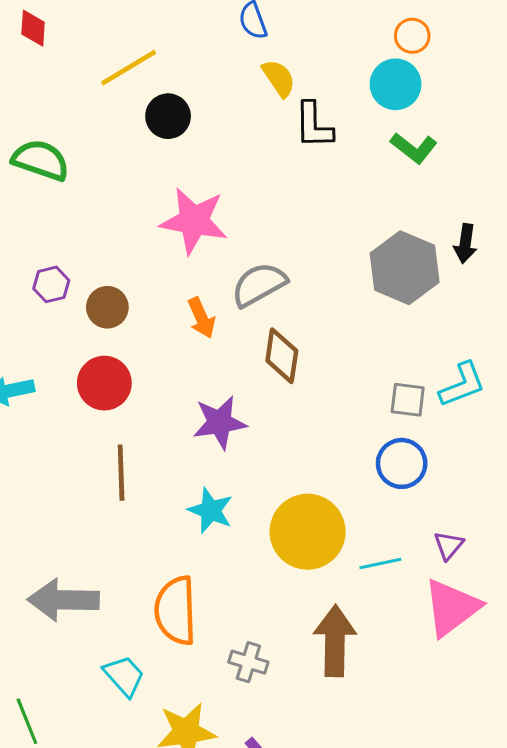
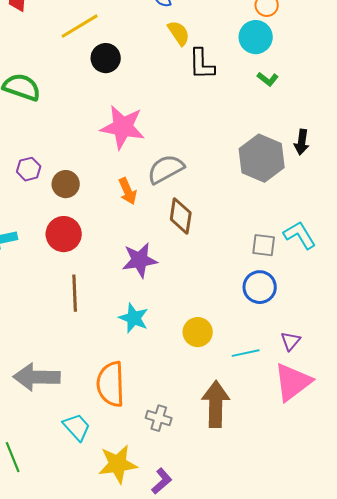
green L-shape: (414, 148) -> (268, 79), size x0.7
cyan L-shape: (462, 385) -> (300, 235), turned -100
yellow circle: (308, 532) -> (198, 332), size x0.6

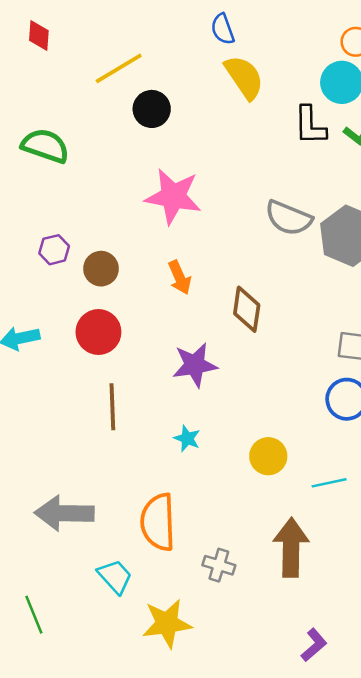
yellow semicircle: (179, 33) -> (244, 77), size x1.4
black L-shape: (202, 64) -> (310, 125), moved
gray semicircle: (166, 169) -> (289, 218), moved, turned -129
cyan star: (134, 318) -> (187, 438), size x0.7
purple L-shape: (162, 481) -> (314, 645), moved

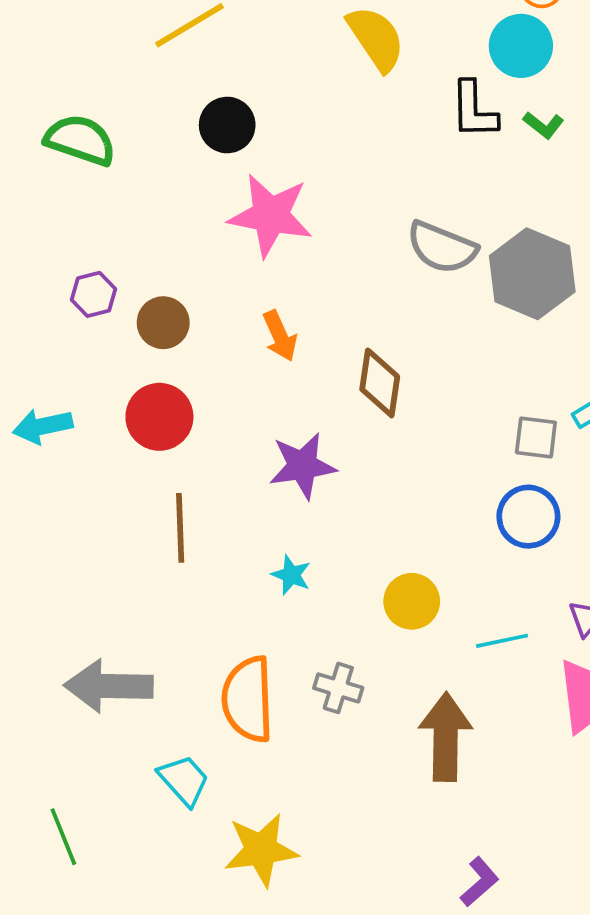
black circle: (152, 109) -> (227, 125), moved
gray cross: (219, 565) -> (338, 688), moved

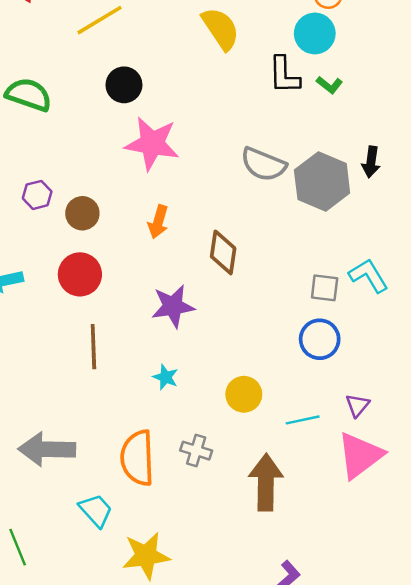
orange arrow: (280, 336) -> (158, 222), turned 40

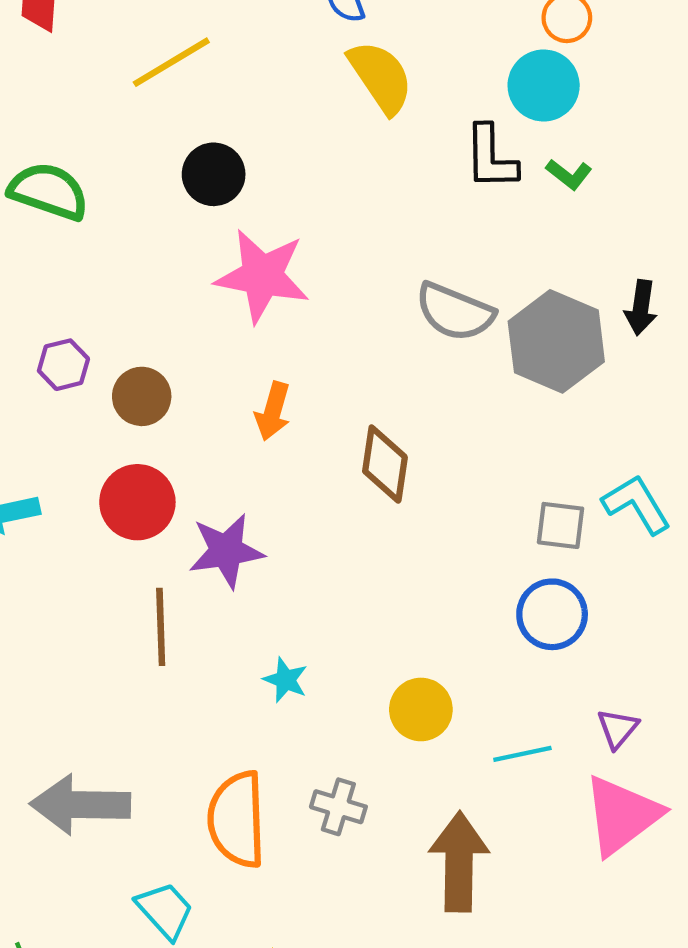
purple star: (173, 306) -> (226, 551), moved

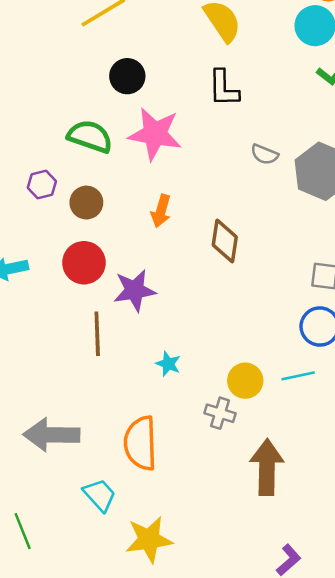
black L-shape: (491, 157) -> (224, 88), moved
green semicircle: (49, 191) -> (90, 136), moved
gray semicircle: (455, 312) -> (264, 154), size x0.6
cyan line: (522, 754) -> (298, 376), moved
gray cross: (338, 807) -> (220, 413), moved

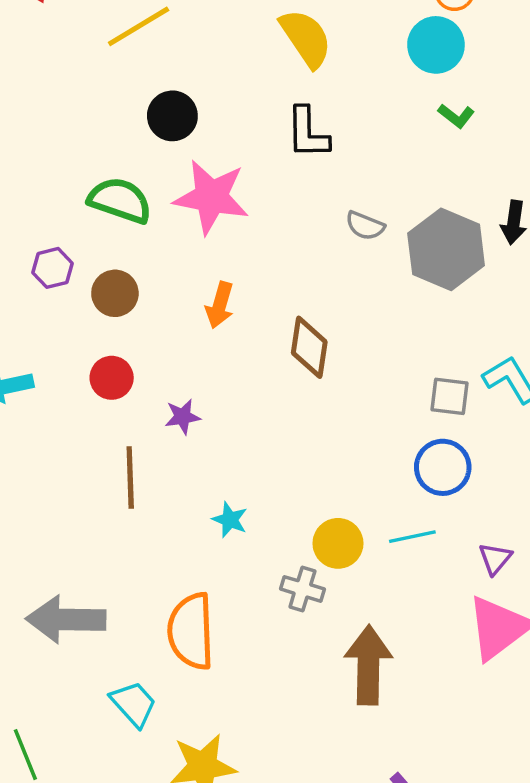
red circle: (84, 263) -> (112, 378), size x0.7
purple star: (135, 290) -> (183, 417), size x0.6

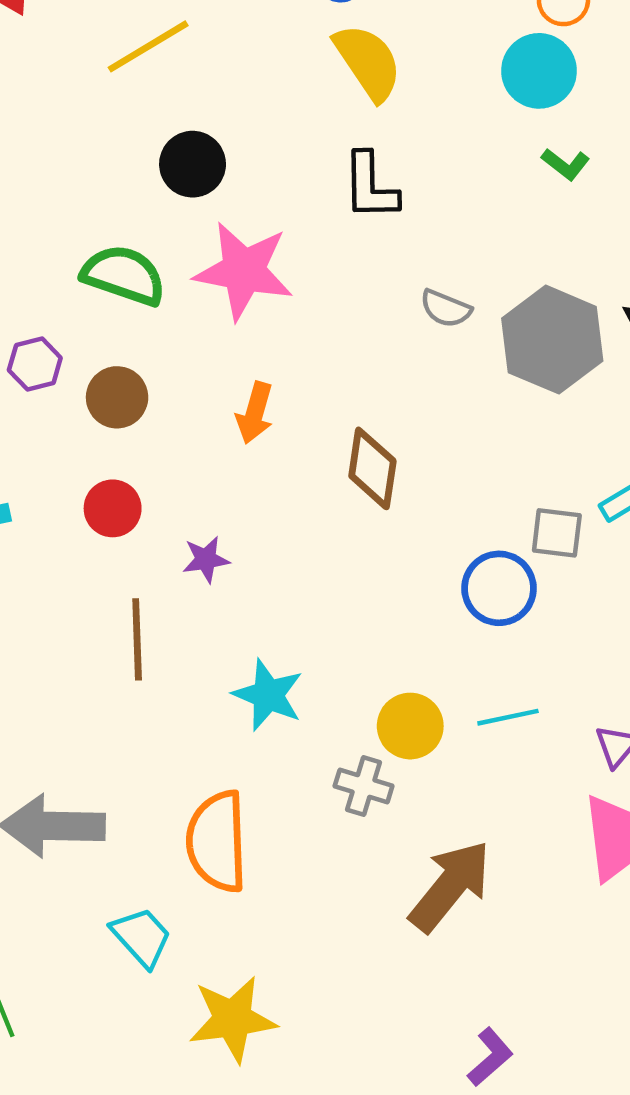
blue circle: (443, 467) -> (499, 588), moved
cyan star: (230, 520) -> (268, 695), size x1.5
brown arrow: (368, 665) -> (450, 886), turned 38

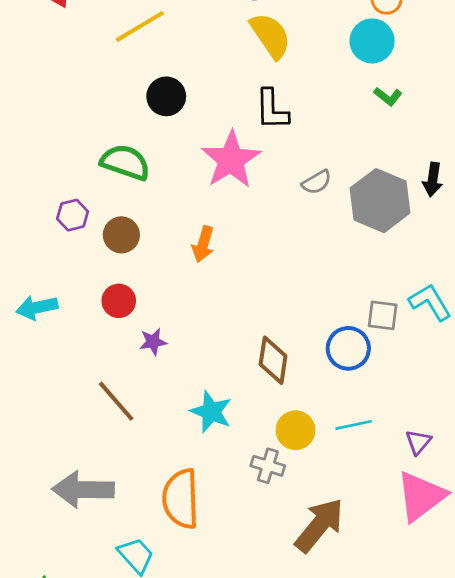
pink star: (244, 271) -> (231, 160), moved, turned 30
gray semicircle: (446, 309) -> (317, 182), turned -52
brown diamond: (372, 468) -> (273, 360), moved
purple star: (206, 559) -> (153, 342), moved
brown line: (137, 639) -> (116, 401), moved, turned -39

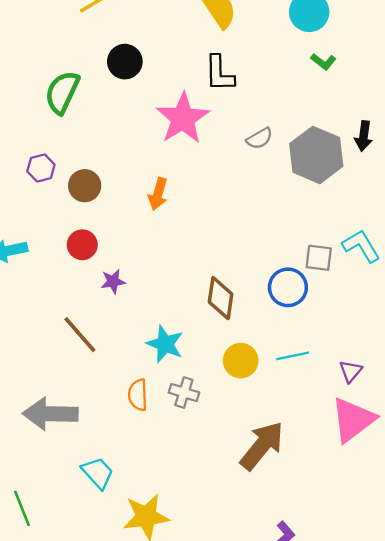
green semicircle: (125, 162) -> (62, 92), moved, turned -84
gray cross: (268, 466) -> (184, 393), moved
orange semicircle: (181, 499) -> (138, 395), moved, size x0.6

